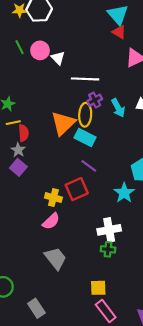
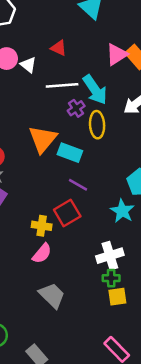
red triangle: (119, 32) -> (59, 48), moved
cyan arrow: (118, 108) -> (95, 90), moved, size x1.4
yellow ellipse: (85, 115) -> (97, 125), moved
yellow square: (98, 288) -> (117, 297), moved

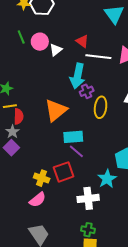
white triangle: (28, 65) -> (56, 50), turned 32
white line: (62, 85) -> (98, 57), moved
cyan arrow: (95, 90) -> (78, 76), moved, turned 35
cyan rectangle: (70, 153) -> (73, 137), moved, turned -36
white cross: (110, 256) -> (88, 198), moved

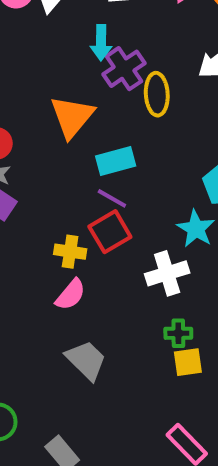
cyan arrow: (78, 76) -> (101, 43), size x0.7
purple cross: (87, 91) -> (124, 69), size x1.5
purple line: (76, 151) -> (112, 198), moved

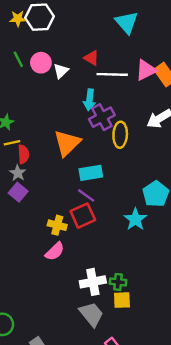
white cross: (167, 273) -> (93, 282), moved
gray trapezoid: (86, 360) -> (91, 314), moved

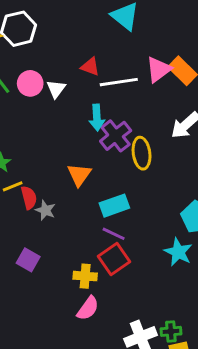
orange triangle: (67, 143) -> (79, 175), size x0.7
gray star: (18, 173) -> (45, 210), moved
purple square: (18, 192) -> (28, 260), moved

